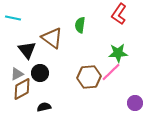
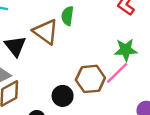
green semicircle: (80, 25) -> (67, 16), moved
black circle: (40, 73) -> (63, 96), moved

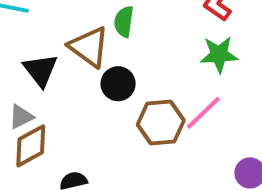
green star: (126, 50) -> (219, 55), moved
black circle: (63, 96) -> (118, 84), moved

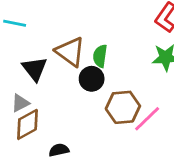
green semicircle: (124, 22) -> (100, 56), moved
pink line: (203, 113) -> (147, 119), moved

